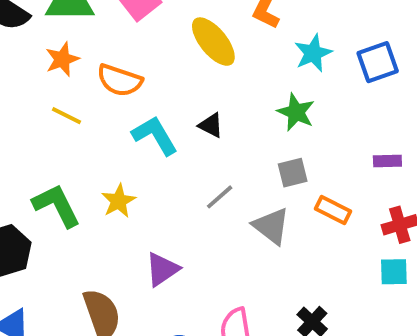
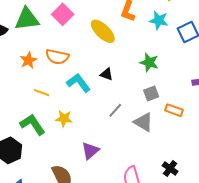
cyan star: (313, 53) -> (159, 20), moved, turned -30
orange star: (62, 59) -> (28, 60), moved
yellow line: (66, 116) -> (42, 93), moved
yellow star: (119, 201) -> (64, 118), turned -30

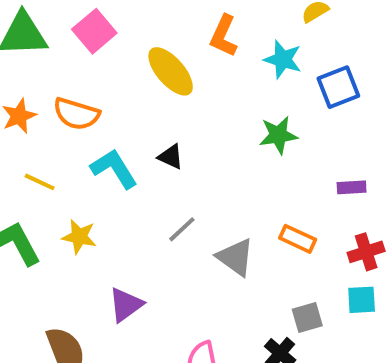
green star: (149, 62) -> (278, 135), moved, turned -30
gray square: (151, 94) -> (307, 318), moved

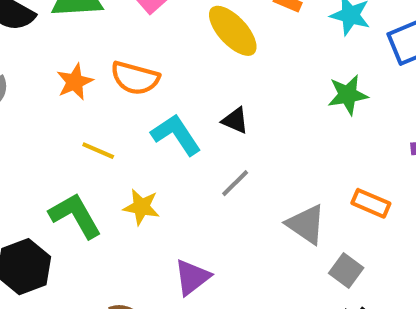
gray line: (182, 229) -> (235, 183), moved
gray square: (307, 318) -> (346, 270), moved, turned -36

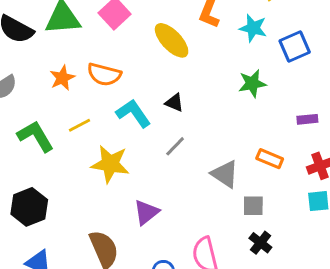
yellow line: (98, 151) -> (79, 125), turned -50
yellow star: (141, 207) -> (110, 164), size x1.5
green L-shape: (75, 216) -> (36, 136), moved
gray square: (346, 270) -> (253, 206), turned -35

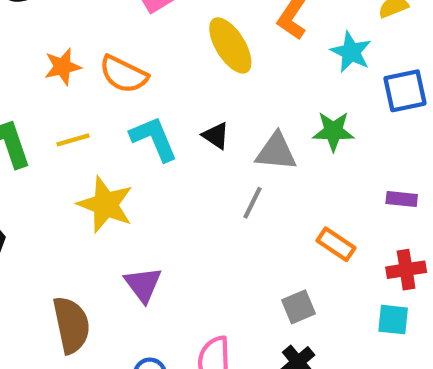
gray line: (175, 146) -> (252, 203), moved, turned -30
gray triangle: (225, 174) -> (276, 152), moved, turned -40
gray square: (253, 206) -> (298, 307), turned -35
purple triangle: (146, 212) -> (143, 284), turned -40

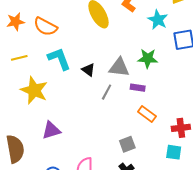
black triangle: (216, 136) -> (88, 70), moved
purple rectangle: (402, 199) -> (138, 88), moved
purple triangle: (143, 284) -> (51, 130), turned 48

